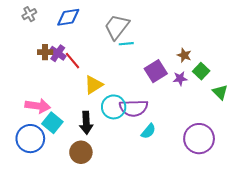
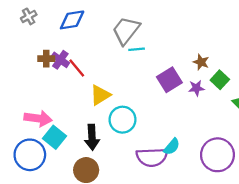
purple semicircle: (134, 108) -> (152, 157), moved
cyan semicircle: (148, 131) -> (172, 147), moved

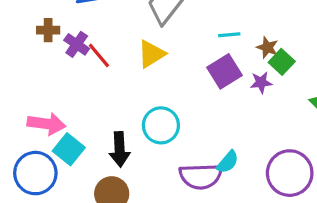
cyan line: (137, 49) -> (229, 35), moved
brown cross: (46, 59) -> (48, 30), moved
green square: (220, 80) -> (282, 62), moved
yellow triangle: (100, 95) -> (151, 54), moved

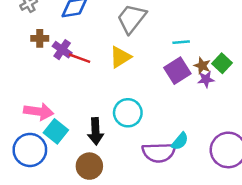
brown star: (267, 48) -> (202, 66), moved
red line: (99, 55) -> (79, 58), turned -30

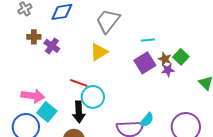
red line: (79, 58) -> (79, 83), moved
cyan circle: (128, 113) -> (93, 97), moved

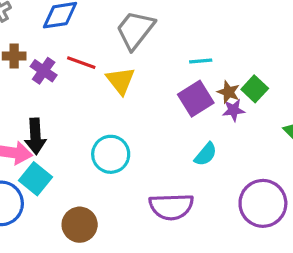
yellow triangle: (99, 52) -> (121, 81), turned -36
red line: (79, 83) -> (81, 63), moved
black arrow: (79, 112) -> (35, 136), moved
cyan semicircle: (147, 120) -> (206, 154), moved

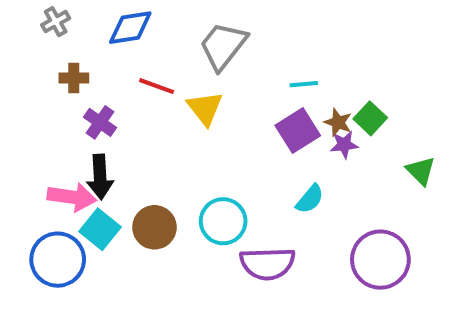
purple cross: (44, 71) -> (100, 122), moved
cyan circle: (111, 154) -> (223, 221), moved
brown circle: (80, 225) -> (154, 227), moved

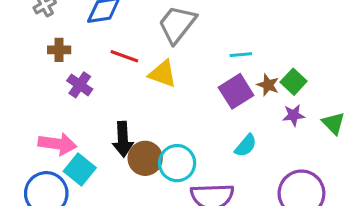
yellow triangle: (205, 108) -> (163, 74), turned -32
purple star: (344, 145) -> (294, 115), moved
black arrow: (100, 177) -> (123, 139), moved
brown circle: (154, 227) -> (145, 158), moved

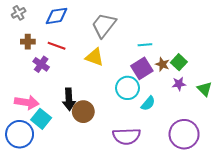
red line: (124, 56) -> (57, 46), moved
cyan circle: (177, 163) -> (127, 88), moved

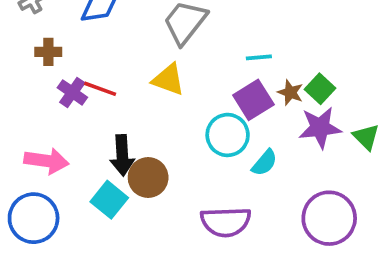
red line: (57, 46) -> (100, 89), moved
purple star: (179, 84) -> (320, 128), size x1.6
cyan square: (41, 119) -> (109, 200), moved

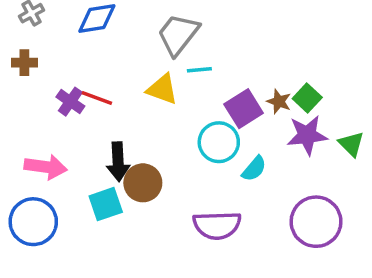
brown cross: (48, 52) -> (24, 63), moved
cyan line: (259, 57) -> (199, 70), moved
cyan square: (109, 200) -> (106, 204), turned 32

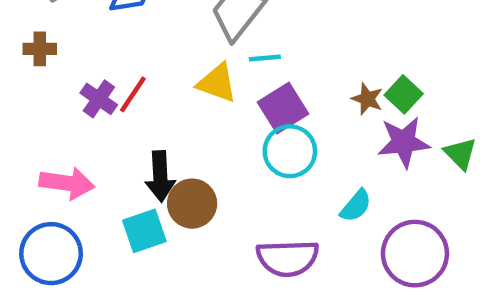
red line: (97, 98) -> (133, 94), turned -76
purple square: (244, 109) -> (283, 108), moved
cyan semicircle: (254, 169) -> (356, 206), moved

